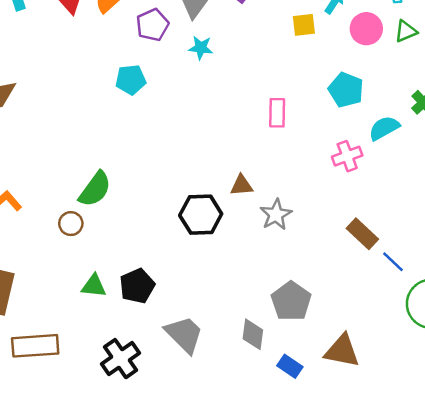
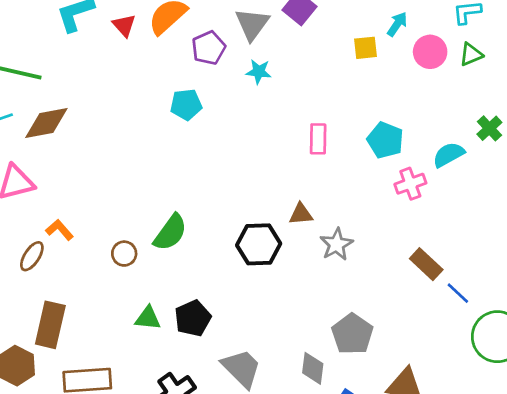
cyan pentagon: (346, 90) -> (385, 140), moved
pink rectangle: (277, 113) -> (318, 139), moved
green semicircle: (95, 189) -> (170, 232), moved

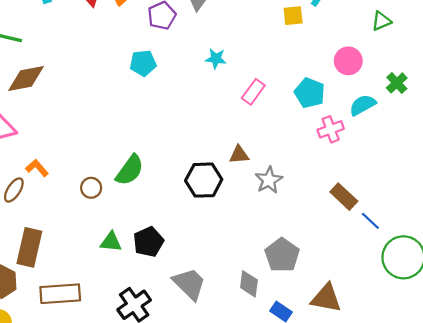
pink circle: (430, 52) -> (348, 61), moved
cyan star: (259, 72) -> (216, 59), moved
pink rectangle: (318, 139) -> (253, 92), turned 35

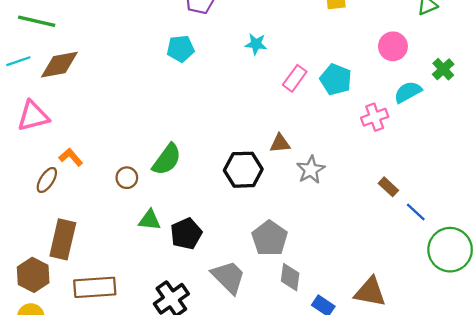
cyan pentagon: (310, 93) -> (336, 79), moved
brown rectangle: (344, 197) -> (388, 187), size x0.7
green triangle: (111, 242) -> (150, 220), moved
gray pentagon: (282, 255) -> (270, 238), moved

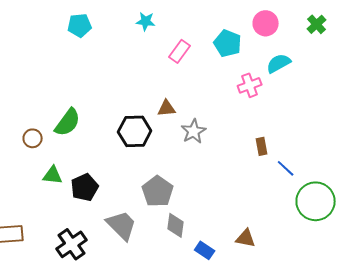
green cross: (443, 69) -> (317, 24), moved
cyan pentagon: (336, 79) -> (228, 43), moved
brown rectangle: (388, 187) -> (262, 146), turned 36
brown triangle: (370, 292) -> (246, 238), size x0.7

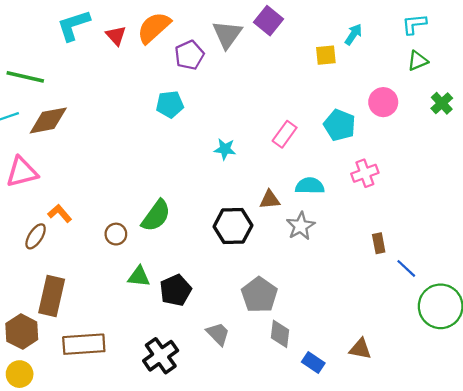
cyan star: (146, 21) -> (225, 149), moved
cyan semicircle: (279, 63) -> (310, 186), moved, turned 30
gray trapezoid: (122, 225) -> (218, 334), size x0.7

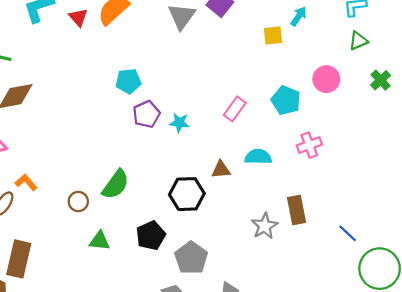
purple pentagon: (189, 55) -> (146, 114), moved
gray star: (301, 226) -> (265, 226), moved
brown rectangle: (379, 243) -> (297, 210), moved, size x1.5
black pentagon: (176, 290) -> (151, 236), moved
gray pentagon: (259, 295) -> (191, 258), moved

